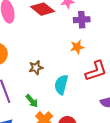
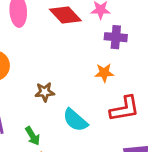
cyan semicircle: (61, 85) -> (75, 120), turned -72

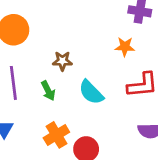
green arrow: (33, 136) -> (48, 91), moved

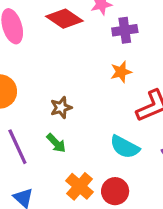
cyan semicircle: (91, 92) -> (125, 147), moved

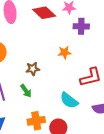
orange star: (121, 72) -> (65, 52), moved
orange cross: (80, 186) -> (36, 121), turned 30

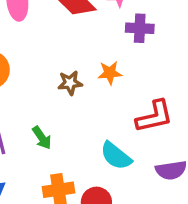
brown star: (33, 69) -> (70, 83), moved

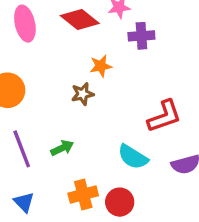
orange star: (110, 73) -> (101, 66), moved
green arrow: (42, 138) -> (62, 148), turned -75

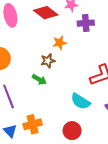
green arrow: (62, 148) -> (39, 79), moved, turned 56
orange cross: (83, 194) -> (33, 124), moved

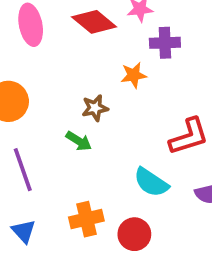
orange star: (59, 43) -> (134, 75), moved
orange cross: (33, 124) -> (86, 219), moved

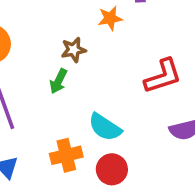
green arrow: (79, 141) -> (58, 81), turned 85
cyan semicircle: (151, 182) -> (105, 127), moved

